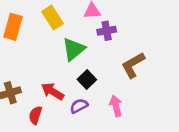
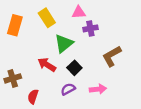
red arrow: (53, 91) -> (47, 65), moved
pink arrow: (116, 106) -> (98, 89), turned 98

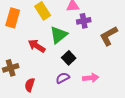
brown L-shape: (112, 56) -> (109, 36), moved
red arrow: (47, 65) -> (37, 46), moved

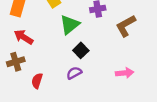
red arrow: (37, 46) -> (24, 37), moved
pink arrow: (91, 78) -> (125, 73), moved

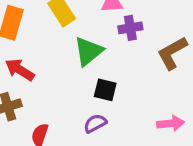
black square: (81, 50) -> (105, 90), turned -32

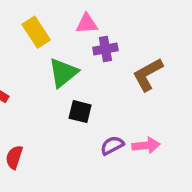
purple semicircle: (95, 123) -> (112, 145), moved

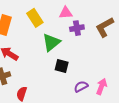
brown L-shape: (148, 74) -> (105, 27), moved
pink arrow: (146, 145) -> (101, 86), turned -63

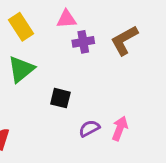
green triangle: (51, 42) -> (21, 69), moved

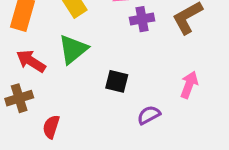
pink arrow: (120, 128) -> (189, 85), moved

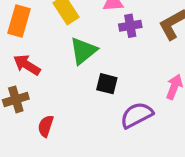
green triangle: (73, 49) -> (83, 51), moved
purple semicircle: (149, 115) -> (137, 115), size x1.5

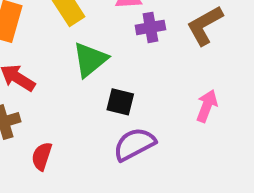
purple semicircle: (137, 115) -> (134, 144), moved

